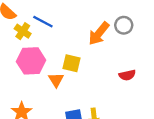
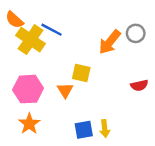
yellow cross: (23, 31) -> (31, 40), size x1.6
pink hexagon: (31, 61) -> (28, 89), moved

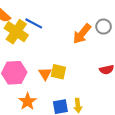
yellow square: (81, 73) -> (58, 72), moved
orange star: (29, 124) -> (28, 101), moved

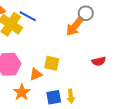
gray circle: (104, 27) -> (86, 13), moved
orange triangle: (45, 74) -> (36, 74), moved, turned 40

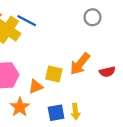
orange arrow: (75, 26) -> (80, 64), moved

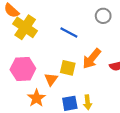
blue line: (27, 21) -> (69, 33), moved
orange triangle: (36, 87) -> (51, 79), turned -32

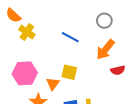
yellow cross: (25, 27) -> (27, 32), size x0.7
orange arrow: (92, 59) -> (105, 50), moved

